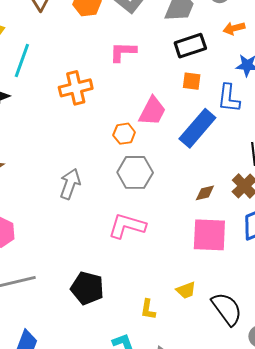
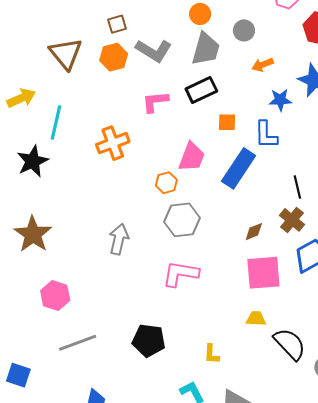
black rectangle: (190, 46) -> (201, 90), moved
yellow trapezoid: (186, 290) -> (256, 319), moved, turned -150

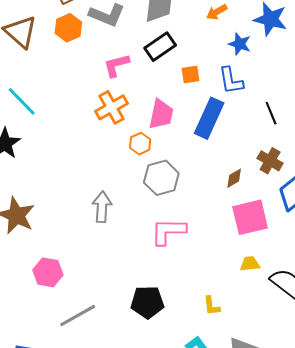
blue star: (280, 100) -> (240, 44), turned 30
cyan line: (56, 122) -> (22, 101), turned -48
orange cross: (113, 143) -> (112, 107), moved
black line: (297, 187) -> (271, 113), moved

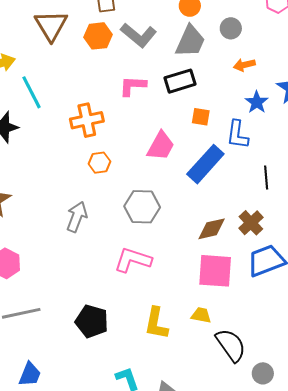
orange cross: (112, 107) -> (87, 120), moved
orange hexagon: (140, 144) -> (99, 163), moved
brown diamond: (234, 178) -> (212, 229), size x1.4
yellow L-shape: (212, 306) -> (156, 323), moved, size x1.6

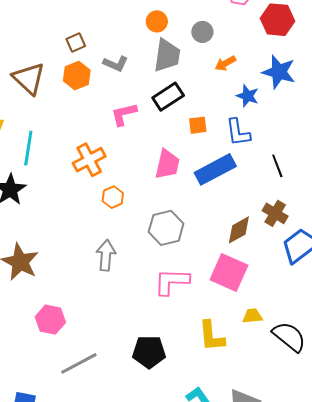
gray L-shape: (139, 35) -> (116, 64), size x0.7
cyan line: (31, 92) -> (28, 148), turned 52
blue rectangle: (205, 164) -> (215, 169), turned 36
pink square: (215, 271) -> (229, 273), moved, turned 36

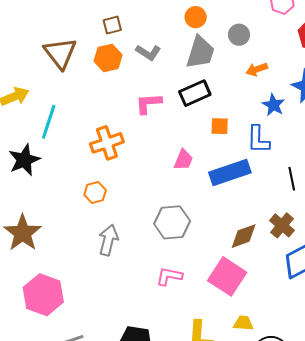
pink trapezoid: (167, 164) -> (183, 160), size x0.7
orange hexagon: (113, 197) -> (95, 193), moved
pink L-shape: (172, 282) -> (169, 276), size x0.7
pink hexagon: (50, 320) -> (43, 295), size x1.4

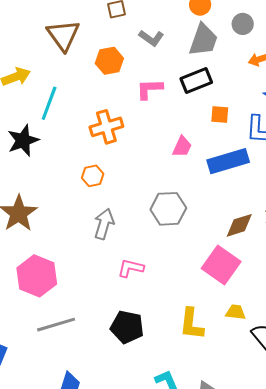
orange hexagon: (108, 58) -> (109, 61), moved
pink L-shape: (169, 276) -> (131, 268), moved

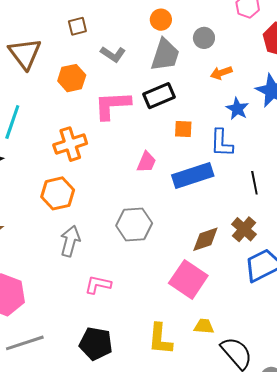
pink L-shape: (149, 89) -> (112, 105), size x1.4
orange hexagon: (93, 176) -> (58, 193), size x1.5

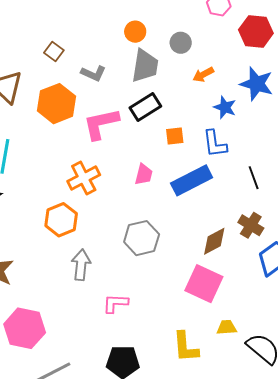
brown square: (77, 26) -> (54, 51), turned -30
orange hexagon: (72, 78) -> (57, 104), size x1.4
orange cross: (70, 144) -> (84, 178), moved

